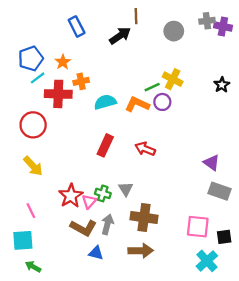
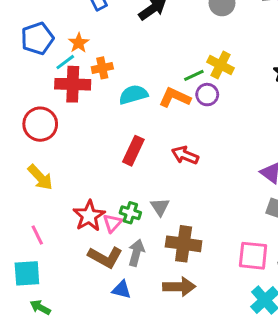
cyan line: (38, 78) -> (65, 62), moved

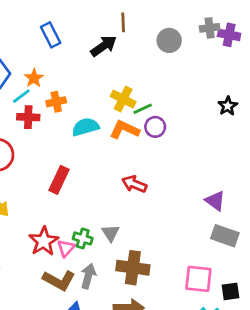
yellow cross: (221, 65) -> (123, 99), moved
red cross: (73, 84) -> (28, 117), size x0.7
red rectangle: (133, 151) -> (59, 180), moved

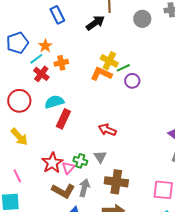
red cross: (28, 117) -> (41, 74), turned 35
cyan semicircle: (85, 127) -> (54, 102), moved
orange L-shape: (125, 130) -> (101, 74), moved
red arrow: (134, 184) -> (107, 130), moved

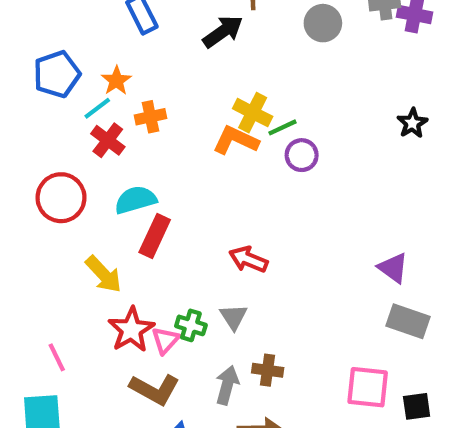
yellow arrow: (19, 137) -> (104, 274), moved
brown cross: (116, 182) -> (268, 370), size x0.6
gray arrow: (84, 188) -> (227, 385), moved

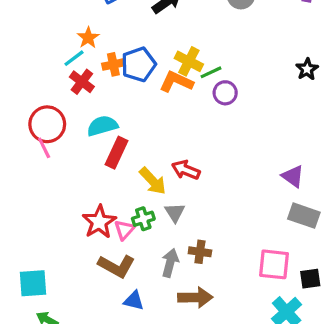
blue pentagon: (57, 74) -> (139, 64), moved
yellow arrow: (104, 274) -> (153, 181), moved
green cross: (191, 325) -> (143, 219), turned -35
pink line: (57, 357) -> (44, 148), moved

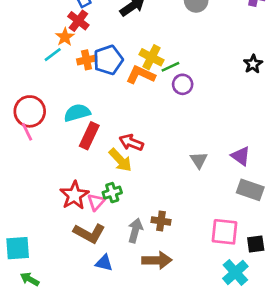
red cross: (82, 82) -> (78, 21), moved
red arrow: (186, 170) -> (131, 143), moved
gray triangle: (175, 212) -> (199, 160), moved

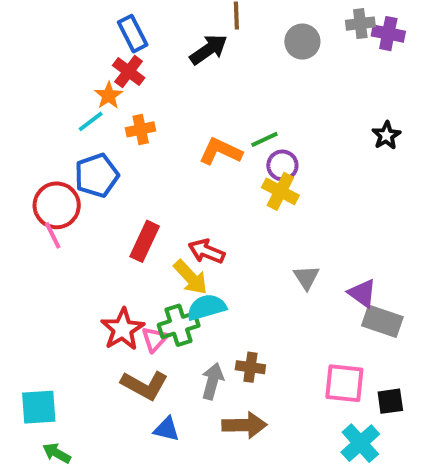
yellow cross: (151, 57) -> (280, 191), moved
blue pentagon: (108, 60) -> (97, 175), moved
cyan semicircle: (77, 113) -> (207, 307), moved
purple triangle: (241, 156) -> (362, 293), moved
green cross: (112, 193) -> (179, 325), size x1.4

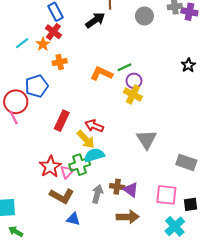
cyan line: (91, 121) -> (22, 43), moved
gray triangle: (306, 277) -> (147, 139), size x1.5
purple triangle: (362, 293) -> (131, 190), moved
brown arrow: (244, 425) -> (128, 217), moved

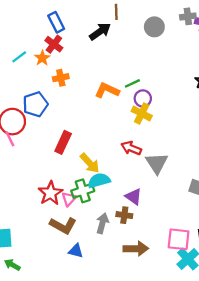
red arrow: (94, 126) -> (131, 148), moved
purple triangle: (131, 190) -> (134, 197), moved
pink square: (166, 195) -> (179, 239), moved

